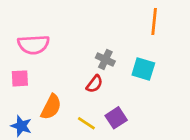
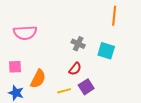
pink square: (20, 78) -> (15, 67), moved
red semicircle: (94, 84) -> (75, 69), moved
yellow line: (86, 123) -> (64, 91), turned -48

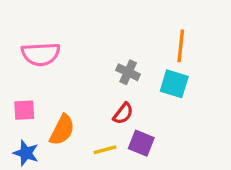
orange line: (114, 16) -> (181, 46), moved
purple square: (86, 87) -> (141, 143), turned -35

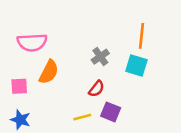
gray cross: (128, 72) -> (100, 57), turned 30
orange semicircle: (62, 130) -> (49, 72), moved

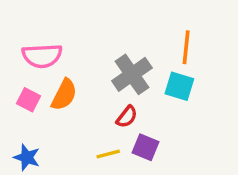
gray cross: (100, 57) -> (132, 74), size x1.6
pink square: (19, 86) -> (29, 100), moved, turned 30

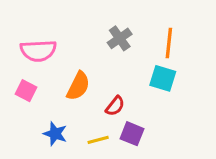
gray cross: (132, 74) -> (120, 38), moved, size x0.7
orange semicircle: (64, 95) -> (78, 86), moved
blue star: (27, 157) -> (55, 134), moved

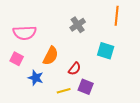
orange line: (169, 43) -> (117, 16), moved
blue star: (55, 134) -> (36, 78), moved

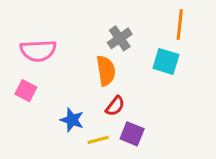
cyan square: (106, 51) -> (166, 61), moved
orange semicircle: (51, 56) -> (106, 71), moved, turned -36
blue star: (36, 78) -> (72, 120), moved

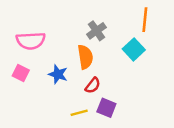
cyan square: (166, 61) -> (134, 49), turned 30
blue star: (72, 120) -> (58, 74), moved

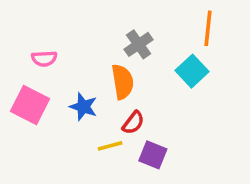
pink semicircle: (31, 41) -> (44, 59), size x0.6
pink square: (21, 73) -> (30, 105), size x1.5
yellow line: (79, 113) -> (110, 146), moved

